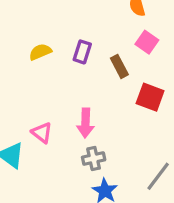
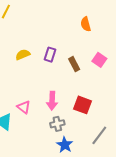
pink square: (147, 42) -> (99, 60), moved
red square: (150, 97) -> (83, 105), moved

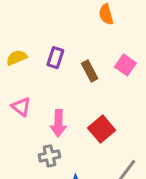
red square: (83, 105) -> (102, 129), turned 30
pink triangle: (24, 107) -> (21, 107), moved
gray cross: (57, 124) -> (49, 156), moved

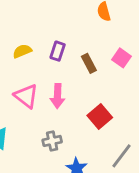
pink triangle: (21, 107) -> (26, 96), size x1.4
pink arrow: (58, 123) -> (58, 96), moved

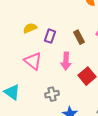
purple rectangle: (58, 51) -> (50, 36), moved
pink arrow: (58, 96) -> (66, 61), moved

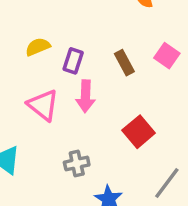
pink arrow: (66, 61) -> (85, 96), moved

